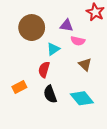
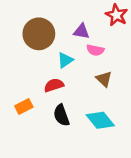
red semicircle: (44, 70) -> (54, 85), turned 56

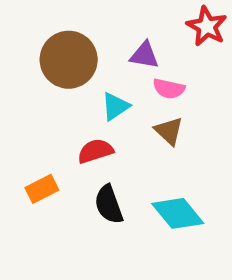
brown triangle: (104, 79) -> (169, 131), moved

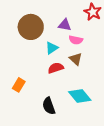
red semicircle: (95, 151) -> (56, 68), moved
orange rectangle: (42, 189) -> (19, 85), turned -32
black semicircle: (109, 204) -> (49, 106), moved

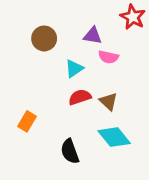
brown circle: (31, 27) -> (44, 38), size x0.7
brown triangle: (76, 59) -> (108, 101), moved

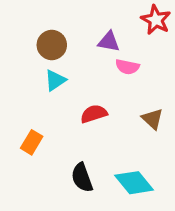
cyan triangle: (74, 68) -> (55, 80), moved
brown triangle: (108, 101) -> (153, 119), moved
cyan diamond: (114, 137) -> (134, 183), moved

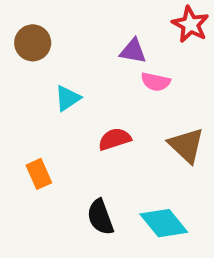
brown circle: (52, 45) -> (33, 43), moved
brown triangle: (153, 119) -> (186, 145), size x1.4
orange rectangle: (32, 142) -> (39, 174), turned -55

